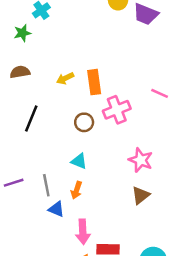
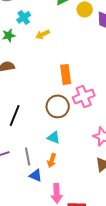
yellow arrow: (65, 78) -> (43, 34), moved
black line: (31, 119) -> (15, 115), moved
brown circle: (84, 122) -> (58, 106), size x1.5

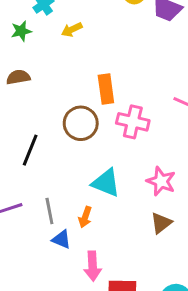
pink cross: (84, 96) -> (133, 122), turned 35
brown circle: (58, 106) -> (81, 123), moved
cyan triangle: (54, 137) -> (106, 183), moved, size x1.5

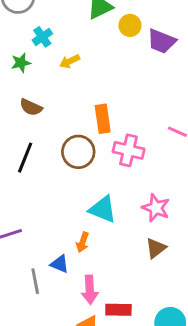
brown semicircle: (18, 77) -> (31, 107), moved, turned -145
black line: (30, 150) -> (25, 158), moved
gray line: (49, 211) -> (35, 281), moved

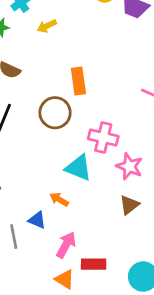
pink cross: (129, 150) -> (103, 137), moved
orange arrow: (83, 242) -> (59, 199), turned 102
pink arrow: (90, 290) -> (66, 245), turned -148

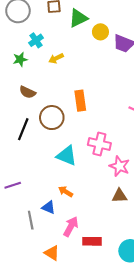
brown circle: (55, 113) -> (52, 118), moved
cyan triangle: (78, 168) -> (67, 156), moved
brown triangle: (129, 205) -> (119, 196), turned 35
orange triangle: (65, 279) -> (52, 253), moved

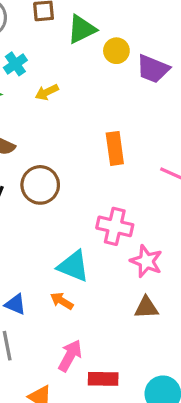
orange rectangle: (80, 101) -> (115, 148), moved
cyan triangle: (67, 156) -> (73, 266), moved
blue triangle: (49, 207) -> (15, 304), moved

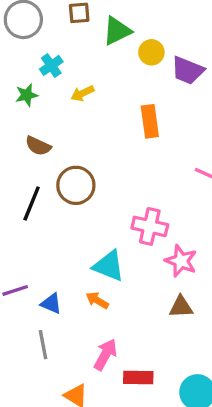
orange rectangle: (115, 148) -> (150, 121), moved

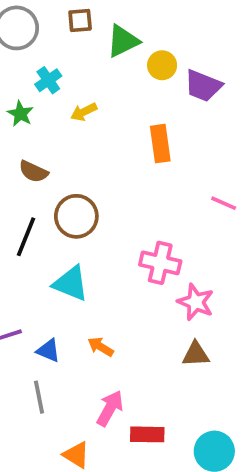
green star: (27, 95) -> (20, 114), turned -30
cyan triangle: (109, 266) -> (71, 283), moved

